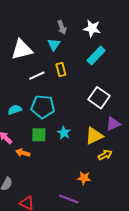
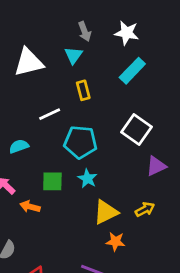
white line: (37, 76) -> (50, 114), moved
cyan pentagon: (43, 107) -> (80, 142), moved
yellow triangle: (94, 136) -> (106, 212), moved

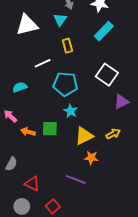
green square: (52, 181) -> (50, 129), moved

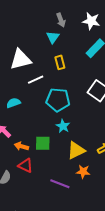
white triangle: (27, 25) -> (20, 59), moved
purple line: (76, 179) -> (60, 184), moved
red triangle: (32, 184) -> (26, 166), moved

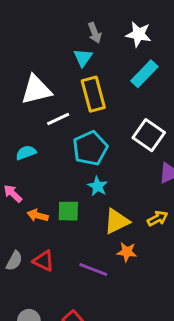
yellow rectangle: (60, 62) -> (93, 94), size x1.6
cyan pentagon: (58, 100) -> (90, 148), turned -30
red triangle: (26, 166) -> (43, 261), moved

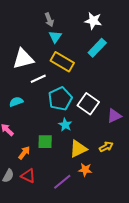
gray arrow: (95, 33) -> (49, 20), moved
yellow rectangle: (93, 94) -> (62, 62), turned -45
white square: (149, 135) -> (88, 104), moved
orange arrow: (38, 215) -> (24, 153), moved, turned 112
purple line: (93, 270) -> (62, 182), turned -60

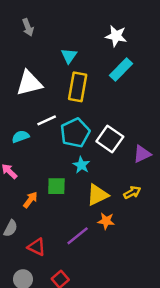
gray arrow: (49, 20) -> (28, 27), moved
yellow rectangle: (62, 62) -> (78, 87), turned 70
white line: (38, 79) -> (47, 120), moved
red triangle: (28, 176) -> (37, 247), moved

